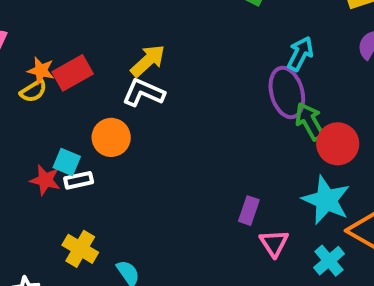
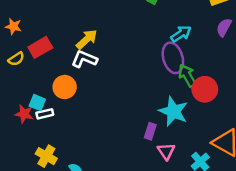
cyan arrow: (300, 54) -> (181, 34), turned 30
orange star: (41, 71) -> (13, 26), moved
cyan star: (326, 200) -> (173, 111), moved

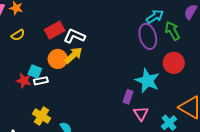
yellow arrow: (87, 39) -> (73, 55), moved
red rectangle: (40, 47) -> (55, 30), moved
green arrow: (187, 76) -> (172, 31), moved

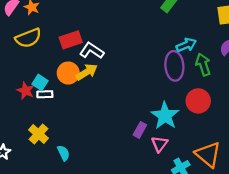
yellow semicircle: (18, 35) -> (28, 38), size x1.6
pink triangle: (141, 114) -> (159, 144), moved

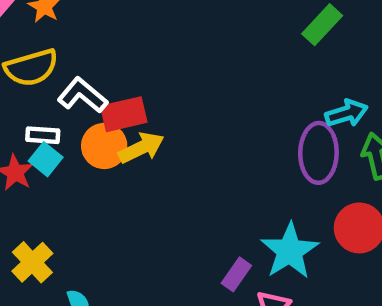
red rectangle: (71, 40) -> (124, 114), moved
white L-shape: (92, 51) -> (83, 95), moved
white rectangle: (45, 94) -> (43, 135), moved

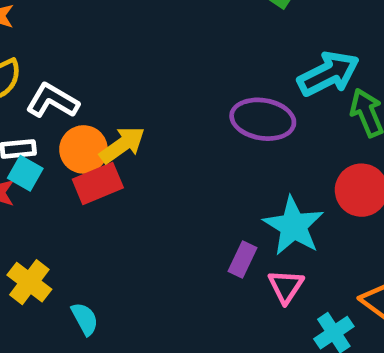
cyan arrow: (346, 113) -> (328, 74), size x1.4
red rectangle: (124, 114) -> (98, 183), moved
purple ellipse: (318, 153) -> (263, 119), moved, turned -72

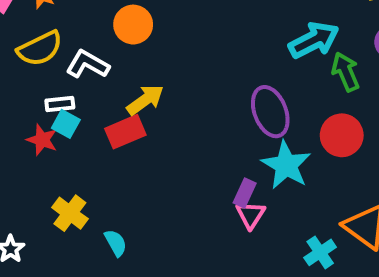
purple ellipse: (263, 119) -> (270, 112), moved, turned 60
orange circle: (84, 149) -> (133, 25), moved
pink triangle: (286, 286) -> (251, 215), moved

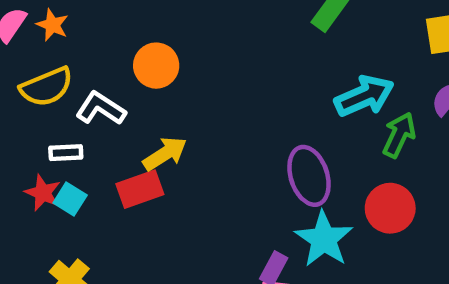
green arrow: (346, 72) -> (399, 135), turned 45
cyan square: (66, 124) -> (70, 199), moved

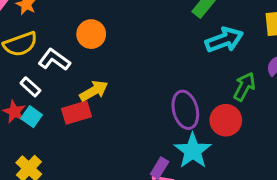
cyan arrow: (364, 96) -> (224, 40), moved
white rectangle: (66, 153) -> (30, 87), turned 42
red circle: (390, 208) -> (226, 120), moved

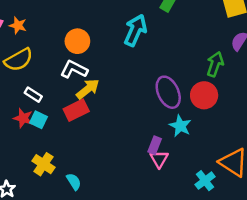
cyan arrow: (224, 40) -> (135, 30), moved, turned -36
white L-shape: (54, 60) -> (74, 69), moved
cyan star: (193, 151) -> (180, 126), size x0.7

